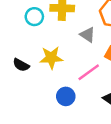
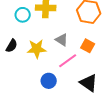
gray triangle: (88, 35) -> (62, 40), moved
black semicircle: (21, 65) -> (12, 46), moved, turned -88

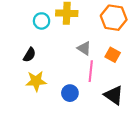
yellow star: (37, 49) -> (36, 81), moved
pink line: (68, 61) -> (91, 71), turned -48

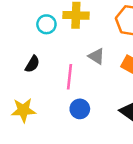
pink line: (91, 71) -> (70, 77), moved
yellow star: (36, 81) -> (23, 110), moved

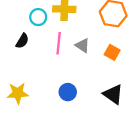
black semicircle: (32, 64) -> (22, 41), moved
pink line: (70, 77) -> (59, 43), moved

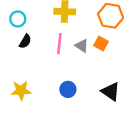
cyan circle: (38, 17) -> (18, 19), moved
orange square: (112, 52) -> (101, 44), moved

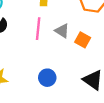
orange square: (101, 44) -> (83, 40), moved

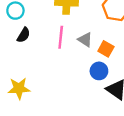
blue circle: (47, 78) -> (99, 71), moved

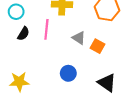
pink line: (61, 37) -> (46, 29), moved
blue circle: (99, 71) -> (68, 73), moved

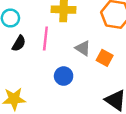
blue circle: (68, 73) -> (64, 76), moved

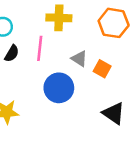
blue circle: (64, 76) -> (59, 88), size x1.5

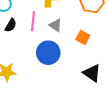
gray triangle: (79, 59) -> (55, 25), moved

